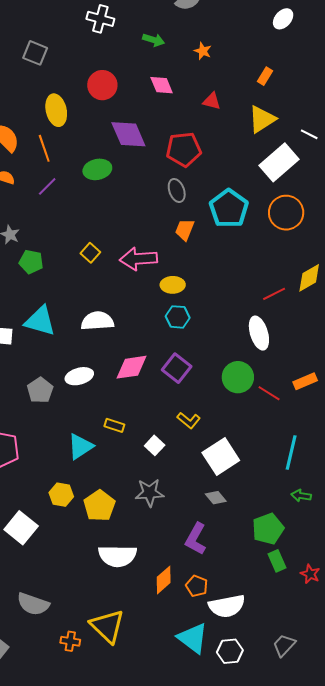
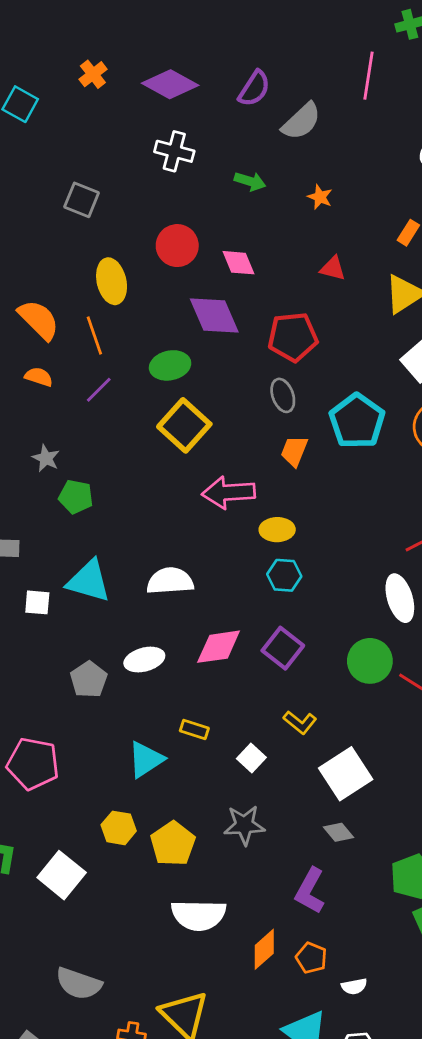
pink diamond: (162, 85) -> (239, 263), moved
yellow square: (90, 253) -> (184, 425), moved, size x1.8
white semicircle: (227, 606) -> (354, 986), size x0.5

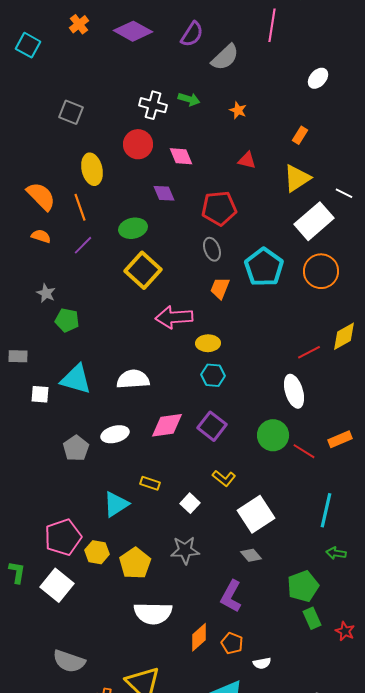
white cross: (174, 151) -> (153, 105), moved
purple diamond: (214, 315) -> (164, 193), size x0.6
pink pentagon: (33, 764) -> (63, 537), moved, turned -30

